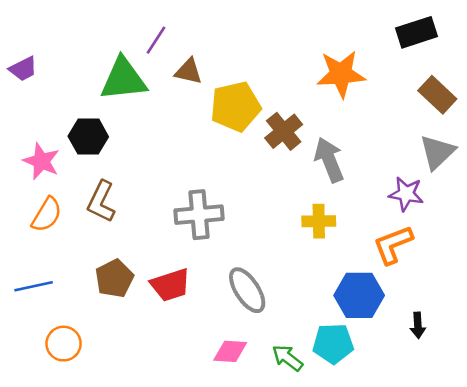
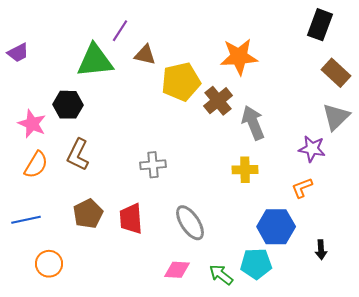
black rectangle: (416, 32) -> (320, 25), turned -52
orange star: (341, 74) -> (239, 57), moved
gray cross: (199, 215) -> (153, 165), size x0.7
orange L-shape: (393, 245) -> (302, 188), size x0.7
red trapezoid: (170, 285) -> (131, 219), turned 104

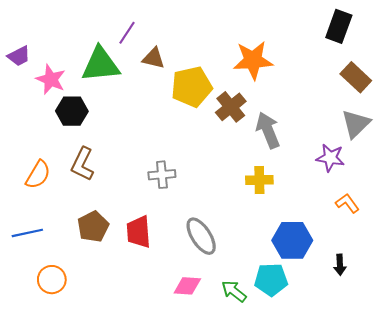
pink star: (32, 124) -> (51, 79), moved
orange L-shape: (302, 188) -> (347, 203), moved, turned 75

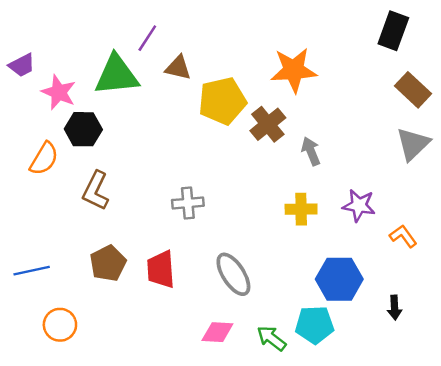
gray arrow: (268, 130) -> (311, 151), size x0.7
purple star: (330, 158) -> (359, 205), moved
orange semicircle: (38, 175) -> (44, 159), moved

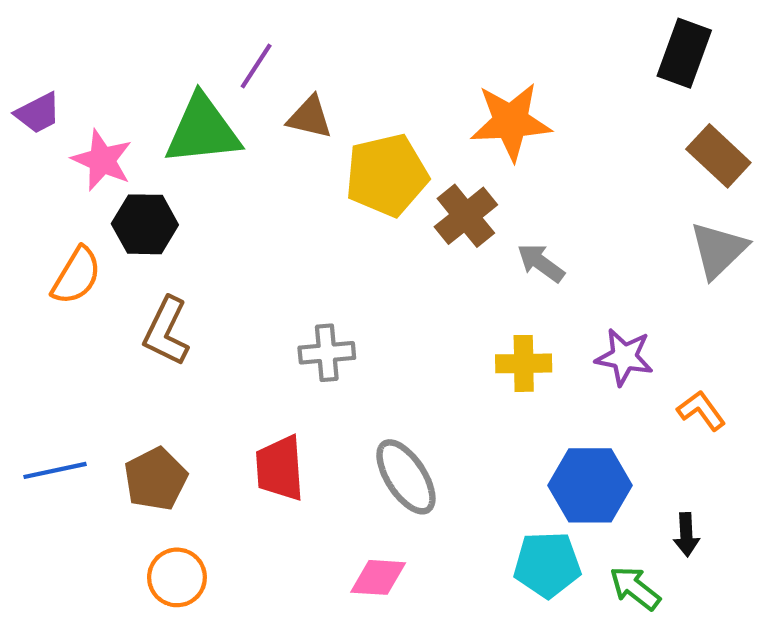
gray arrow: (311, 151) -> (541, 263), turned -32
brown pentagon: (108, 263) -> (156, 479), moved
orange circle: (60, 325) -> (177, 577), moved
green arrow: (272, 338) -> (635, 588), moved

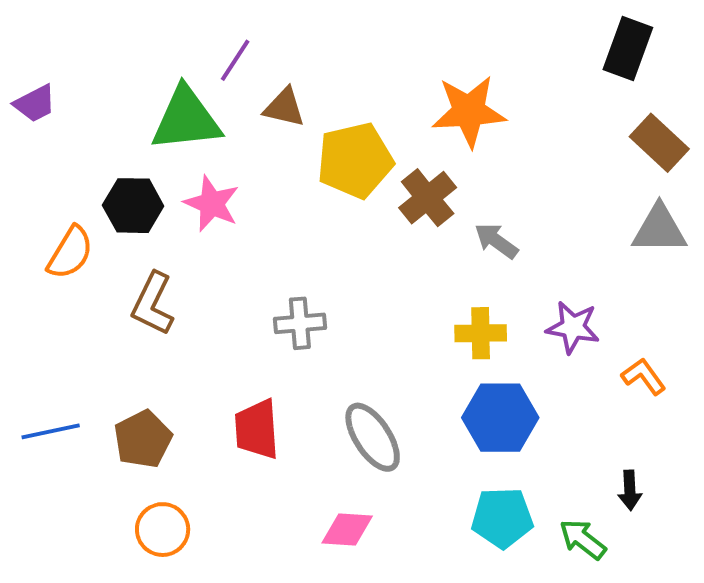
pink star: (102, 160) -> (212, 204), moved
gray triangle: (718, 250) -> (659, 229), turned 44
blue hexagon: (590, 485) -> (500, 418), moved

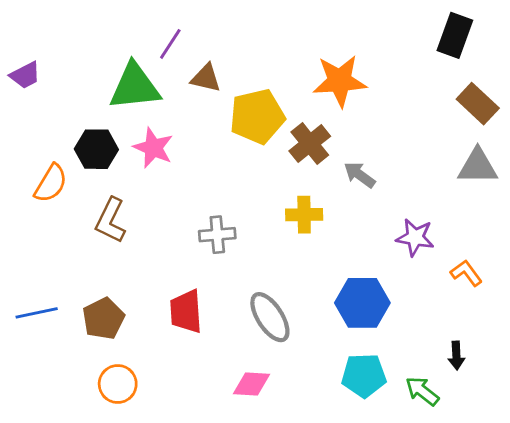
yellow cross: (481, 333) -> (304, 215), moved

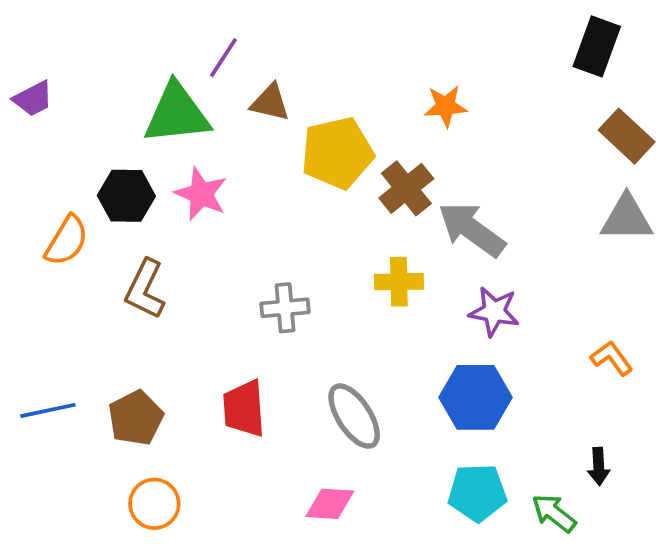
orange star: (340, 81) -> (446, 106), size x0.6
gray arrow: (360, 175) -> (472, 229), size x1.6
purple star: (415, 237) -> (494, 312), moved

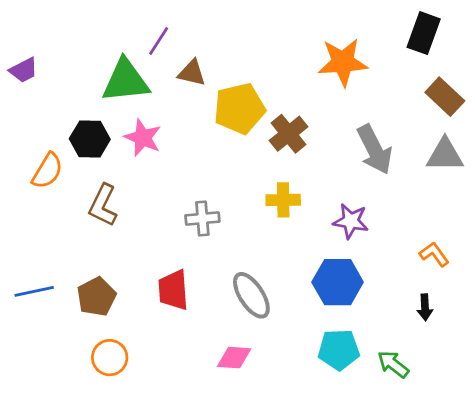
orange star: (446, 106) -> (343, 62), moved, size x1.6
gray arrow: (472, 229) -> (375, 150), moved, turned -153
black arrow: (599, 466) -> (425, 307), moved

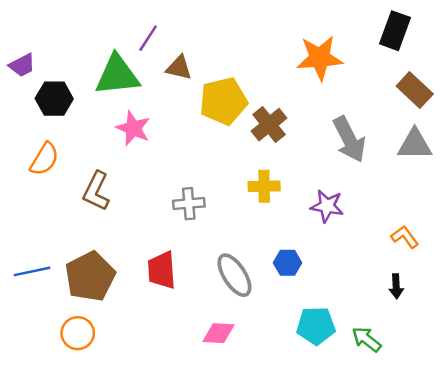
black hexagon: (90, 139) -> (54, 99), moved
blue hexagon: (338, 282) -> (288, 263), moved, size x0.6
brown pentagon: (96, 297) -> (90, 276), size x1.4
orange circle: (110, 358) -> (78, 333), moved

